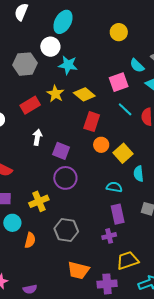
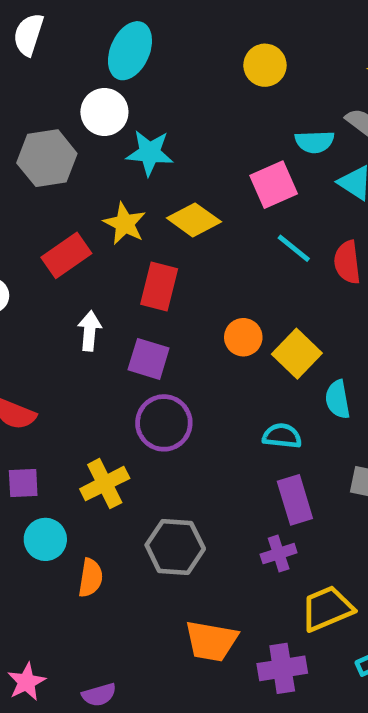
cyan semicircle: (137, 66) -> (315, 142), turned -42
red rectangle: (92, 122) -> (159, 287), moved

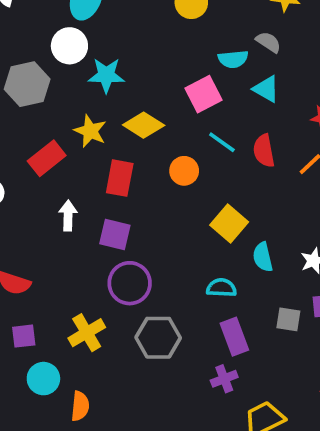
orange circle: (243, 337) -> (184, 171), moved
gray hexagon: (175, 547) -> (158, 338), moved

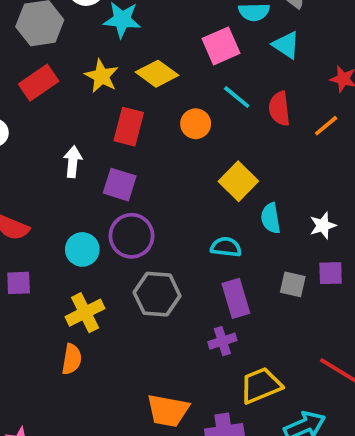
red rectangle: (47, 158) -> (39, 83), moved
yellow cross: (87, 333) -> (85, 313), moved
cyan circle: (43, 379) -> (82, 249), moved

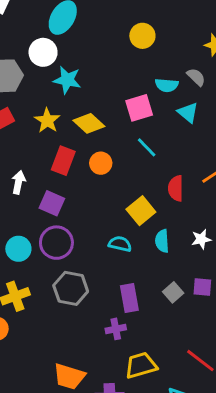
red semicircle: (279, 109) -> (176, 188), moved
orange circle: (196, 124) -> (101, 163), moved
white star: (323, 226) -> (201, 239), moved
cyan semicircle: (226, 247) -> (120, 244), moved
gray square: (293, 284) -> (173, 292), turned 30

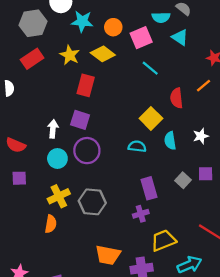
orange circle: (101, 163) -> (113, 27), moved
white arrow: (19, 182) -> (53, 129), moved
gray hexagon: (71, 288) -> (92, 202), moved

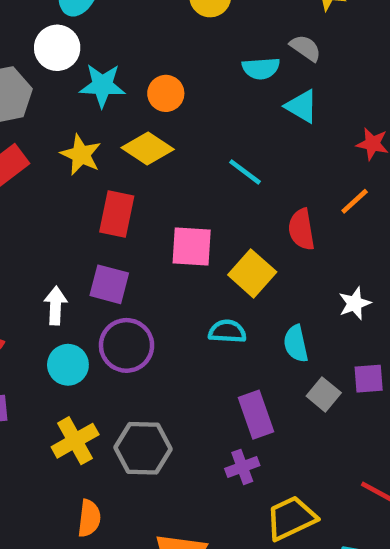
pink square: (141, 38) -> (192, 247), moved, turned 30
cyan semicircle: (170, 141) -> (296, 344), moved
orange semicircle: (51, 224) -> (89, 518), moved

